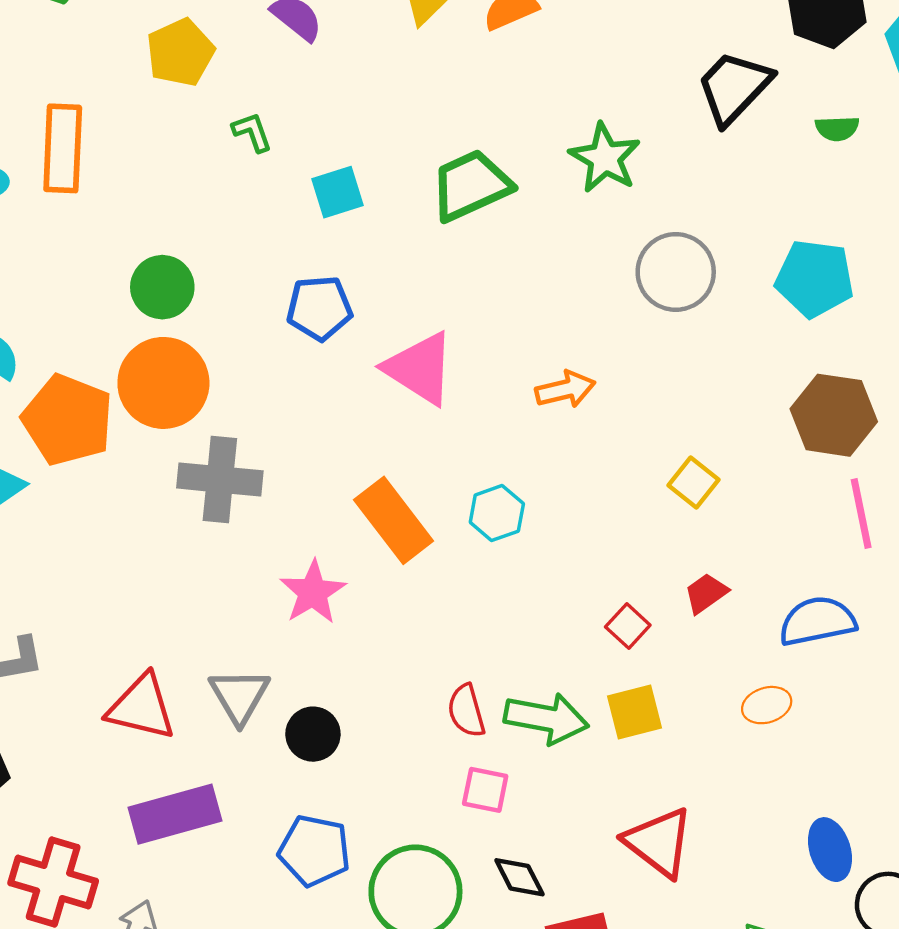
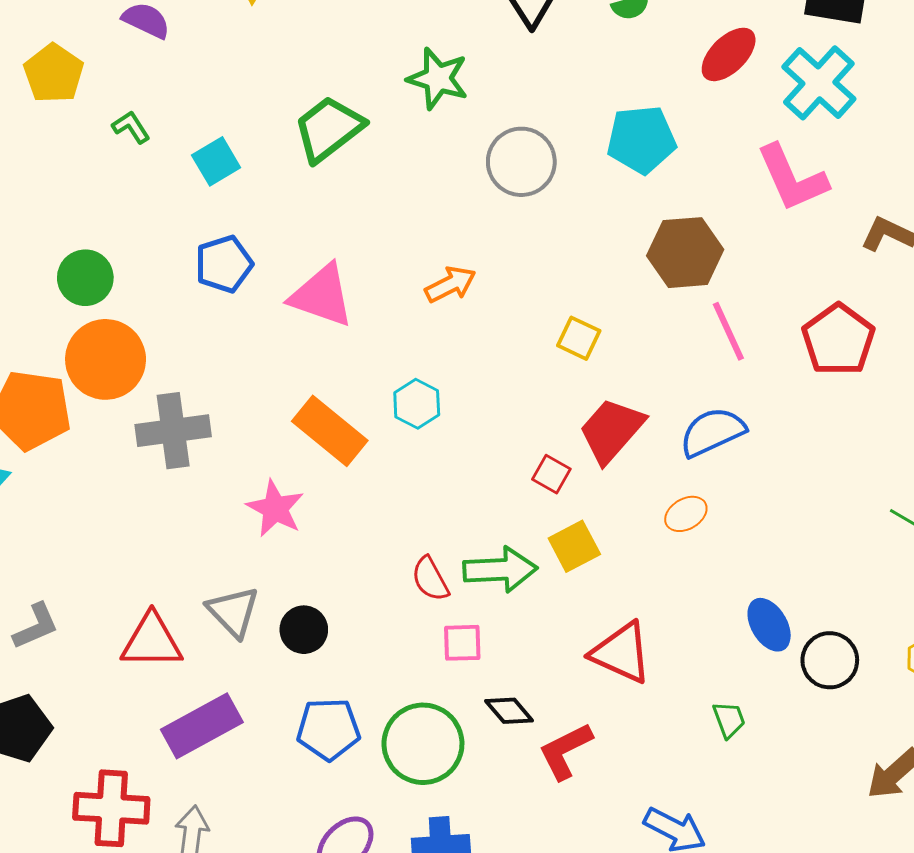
red trapezoid: (706, 593) -> (612, 430), size x1.8

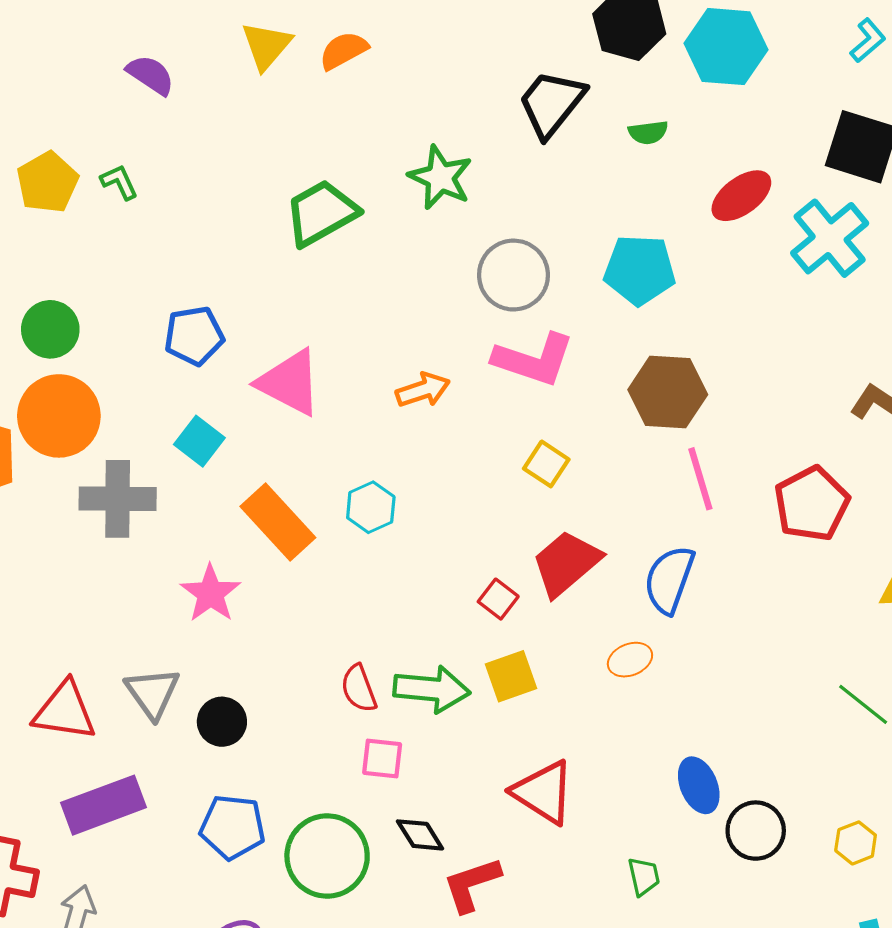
yellow pentagon: (54, 73) -> (47, 182), moved
cyan square: (216, 161) -> (199, 441), moved, turned -30
pink L-shape: (792, 178) -> (534, 360), moved, turned -56
blue semicircle: (712, 432) -> (669, 580), turned -54

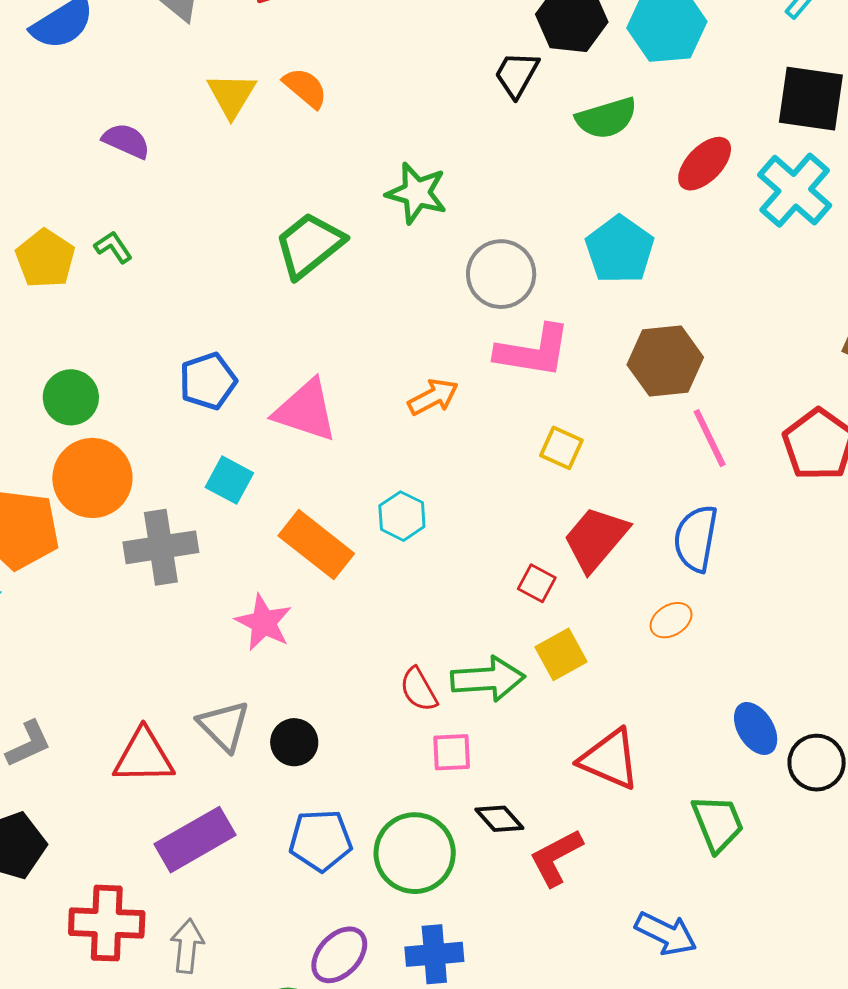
orange semicircle: (343, 51) -> (305, 88), turned 78
black trapezoid: (551, 103) -> (517, 74), moved, size x0.7
green semicircle: (648, 132) -> (606, 118), size x1.6
cyan pentagon: (640, 270) -> (620, 250), turned -30
green trapezoid: (644, 876) -> (718, 823), size x1.6

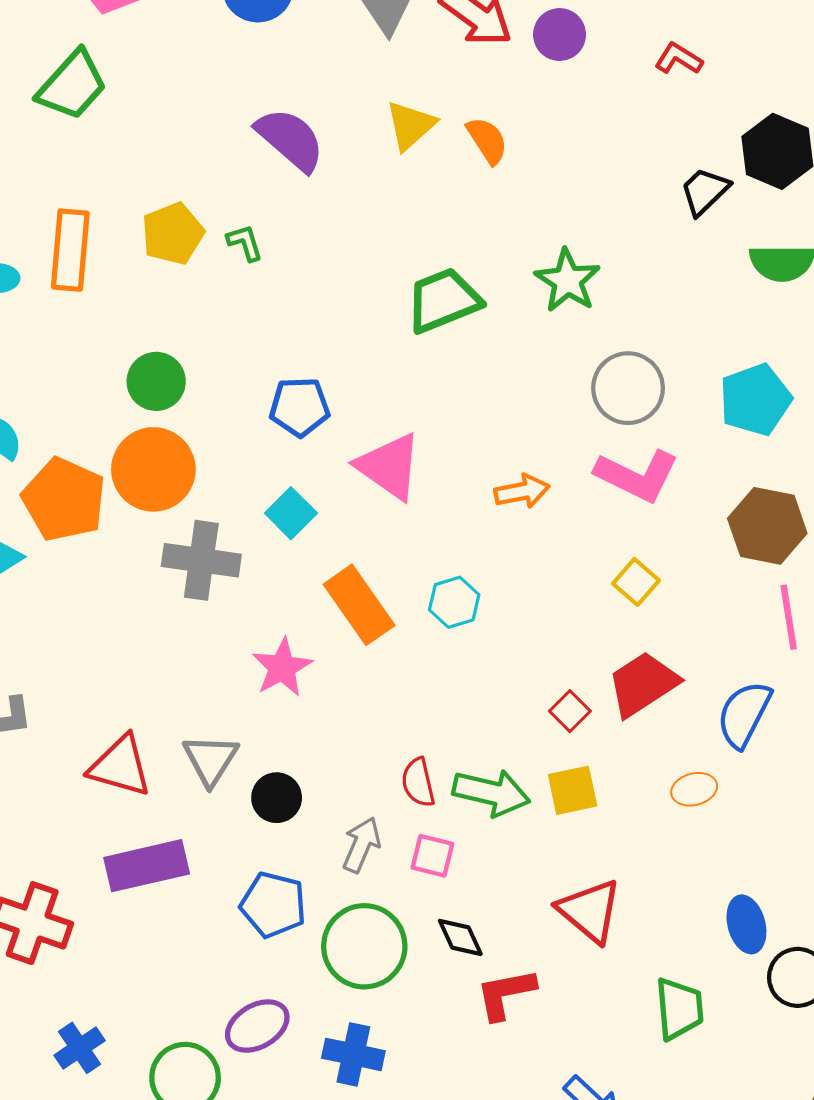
purple semicircle: (126, 141) -> (290, 139), size x1.5
gray arrow: (187, 946) -> (362, 845), moved

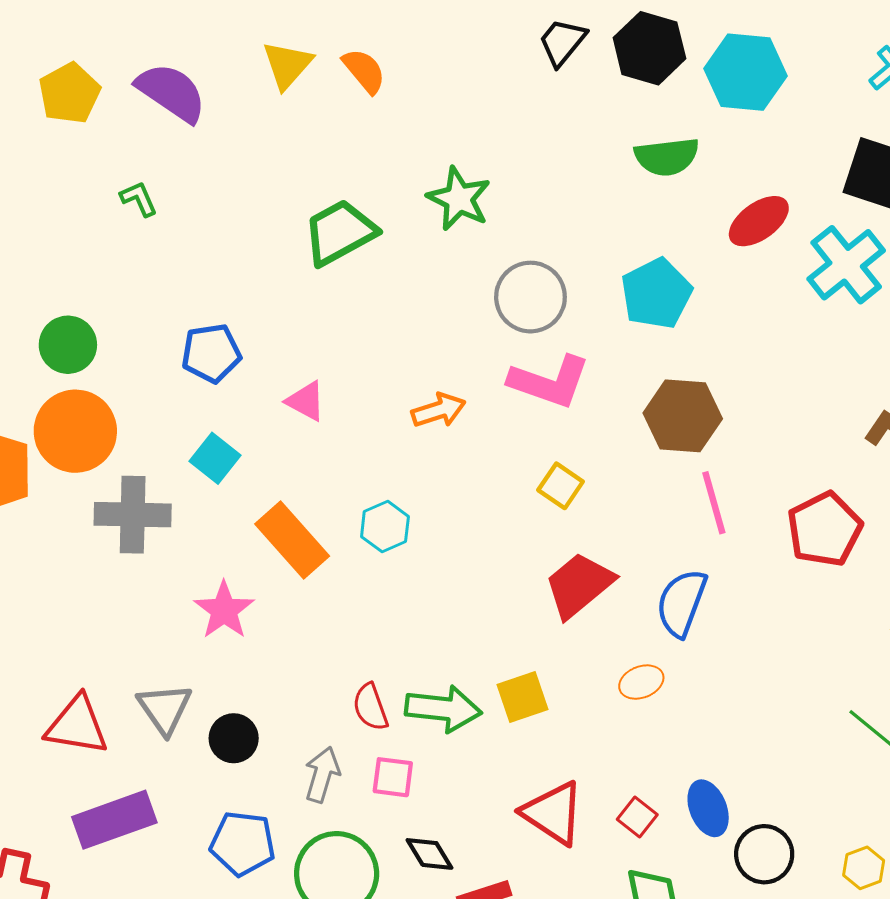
black trapezoid: (705, 191) -> (562, 42), moved
yellow pentagon: (173, 234) -> (69, 93), moved
pink triangle: (389, 466) -> (306, 401), size x0.6
red square: (570, 711) -> (637, 817), moved

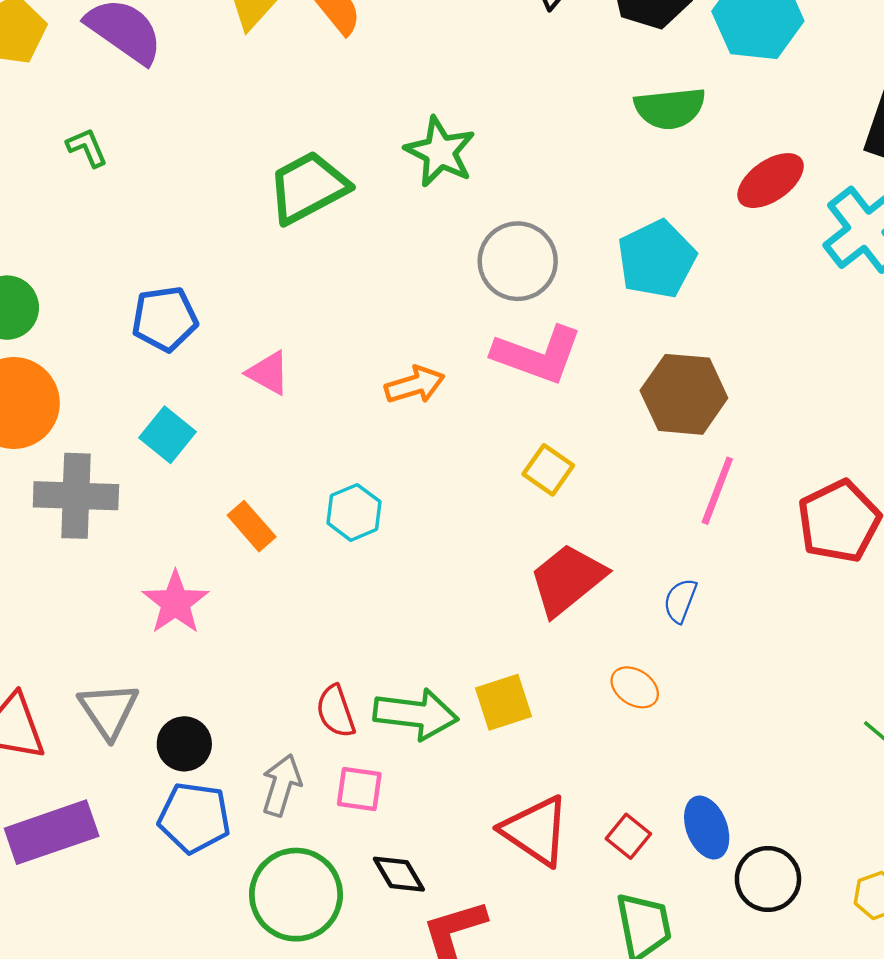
pink line: (714, 503) -> (717, 491), turned 36
orange rectangle: (292, 540) -> (252, 526), size x0.6
blue semicircle: (682, 603) -> (680, 601), size x0.6
orange ellipse: (641, 682) -> (635, 687), turned 54
blue pentagon: (243, 843) -> (194, 818), moved

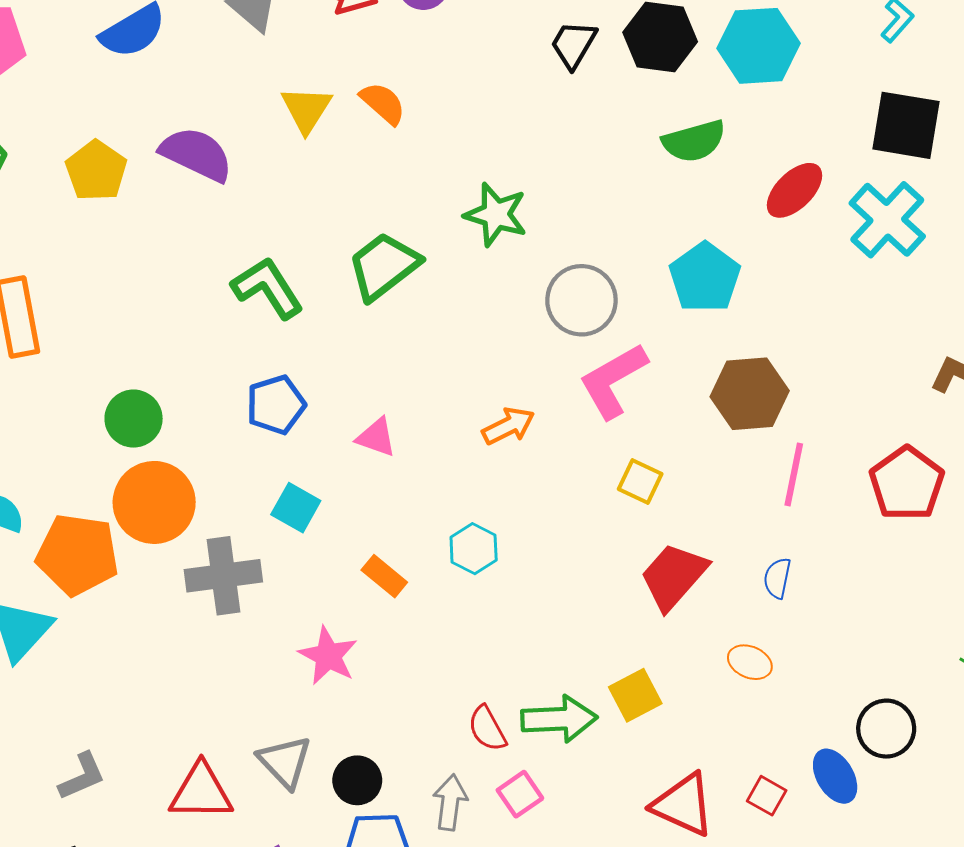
green L-shape: (87, 148) -> (268, 288), moved, size x1.8
pink L-shape: (537, 355) -> (613, 381), turned 140
pink square: (359, 789) -> (520, 794), turned -33
black circle: (768, 879) -> (886, 729), moved

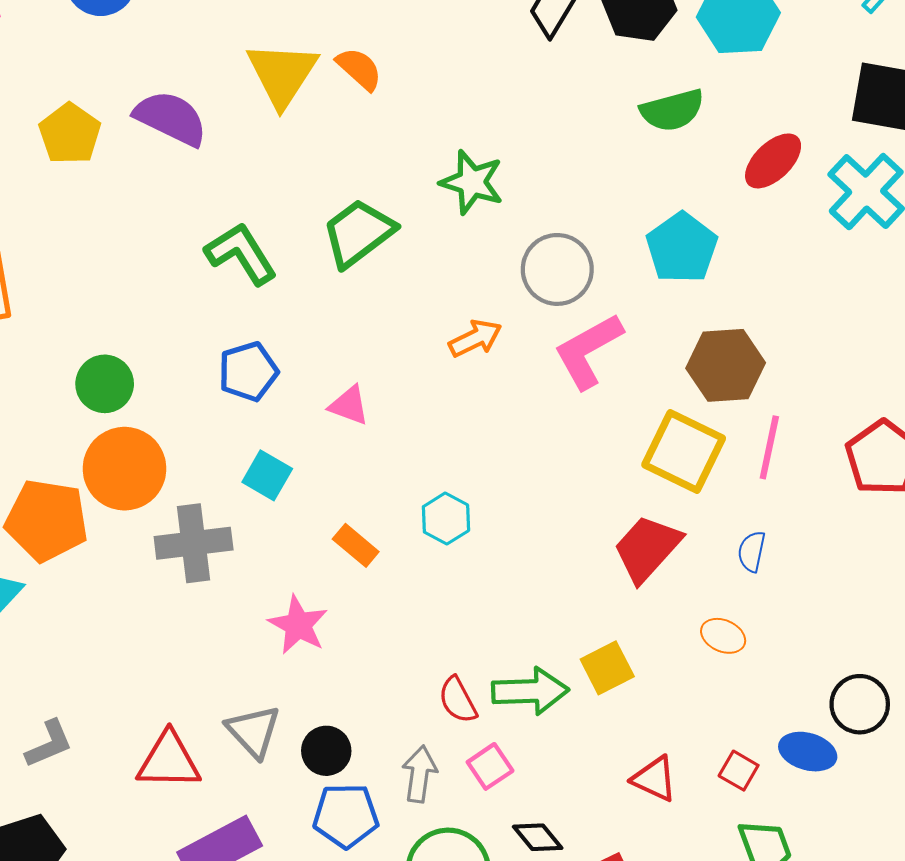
yellow triangle: (306, 109) -> (282, 74), size x1.4
orange arrow: (508, 426) -> (475, 338), moved
yellow square: (640, 481) -> (684, 451), moved, size x1.8
blue ellipse: (835, 776) -> (808, 752), turned -44
red triangle: (683, 805) -> (654, 779), size x0.7

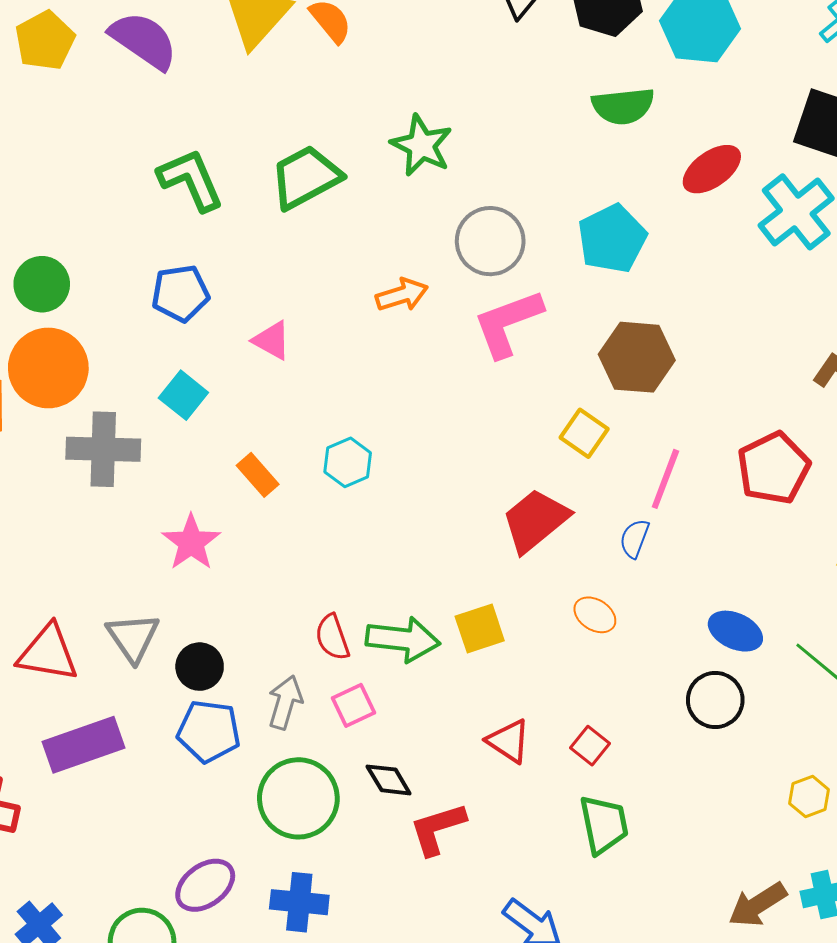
pink line: (769, 447) -> (665, 479), moved
yellow square: (684, 451) -> (584, 433), size x0.6
blue ellipse: (808, 752) -> (735, 631), moved

